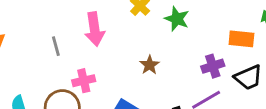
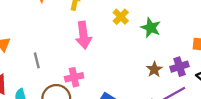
gray line: (56, 46) -> (37, 60), moved
brown star: (150, 65) -> (154, 69), moved

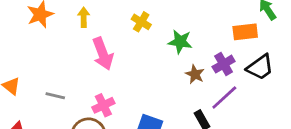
green star: (151, 28) -> (180, 42), moved
gray line: (37, 60) -> (55, 96), turned -49

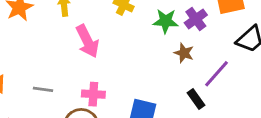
purple cross: (224, 64) -> (196, 19), moved
pink cross: (103, 105) -> (93, 94), turned 35

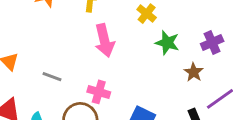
green star: (166, 21) -> (167, 43), moved

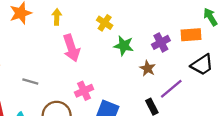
pink cross: (99, 92) -> (84, 91), moved, turned -36

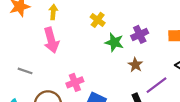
purple cross: (161, 42) -> (140, 34), moved
pink arrow: (71, 48) -> (51, 40), moved

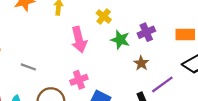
pink arrow: (51, 40) -> (79, 40), moved

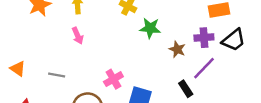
purple cross: (146, 32) -> (204, 38), moved, turned 30
pink arrow: (79, 40) -> (78, 36), moved, size x0.6

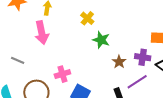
pink arrow: (78, 36) -> (42, 33), size x1.6

